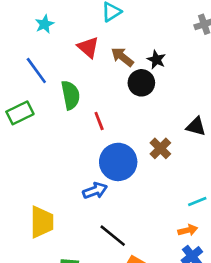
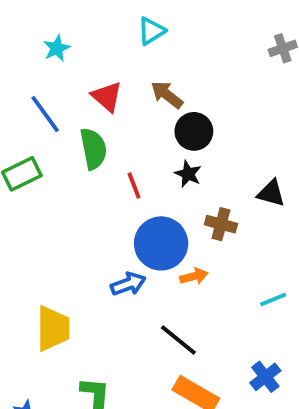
red triangle: (88, 47) -> (107, 97), moved
black star: (156, 60) -> (188, 174), moved
brown cross: (160, 148) -> (221, 224), turned -30
orange arrow: (188, 230) -> (194, 276), moved
black line: (113, 236) -> (178, 340), moved

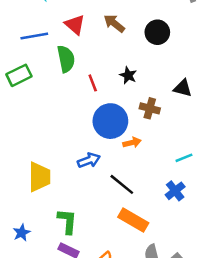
blue line: (45, 114) -> (34, 36), turned -64
black circle: (194, 131) -> (157, 32), moved
blue arrow: (128, 284) -> (89, 160), moved
blue cross: (265, 377) -> (175, 191), moved

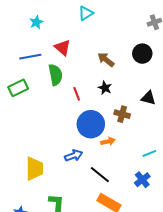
brown arrow: (114, 23) -> (106, 60), moved
black circle: (157, 32) -> (142, 54), moved

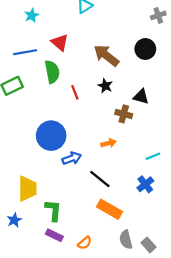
brown arrow: (106, 60) -> (106, 55), size x1.4
black triangle: (148, 98) -> (141, 97), moved
blue circle: (91, 124) -> (51, 136), moved
yellow trapezoid: (34, 169) -> (27, 189), moved

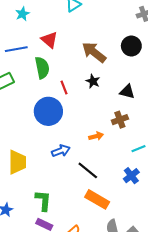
brown cross: (124, 114) -> (120, 120), moved, turned -35
blue circle: (51, 136) -> (48, 111), moved
yellow trapezoid: (27, 189) -> (17, 162), moved

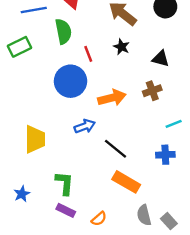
orange arrow: (96, 136) -> (112, 98), moved, size x1.6
blue cross: (131, 176) -> (165, 155), turned 35

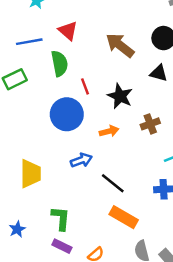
black star: (121, 47) -> (120, 96), moved, size x1.5
black triangle: (161, 59) -> (159, 73), moved
orange arrow: (112, 98) -> (109, 131), size x0.7

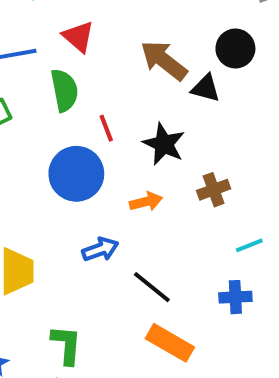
black triangle: (159, 73) -> (206, 88), moved

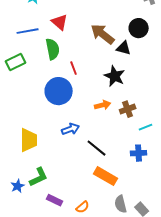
black star: (164, 144) -> (115, 76), moved
brown cross: (214, 190) -> (128, 109), moved
orange arrow: (146, 202) -> (103, 105), moved
green L-shape: (66, 345) -> (39, 177), moved, turned 60

